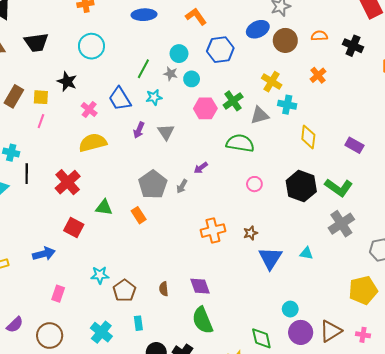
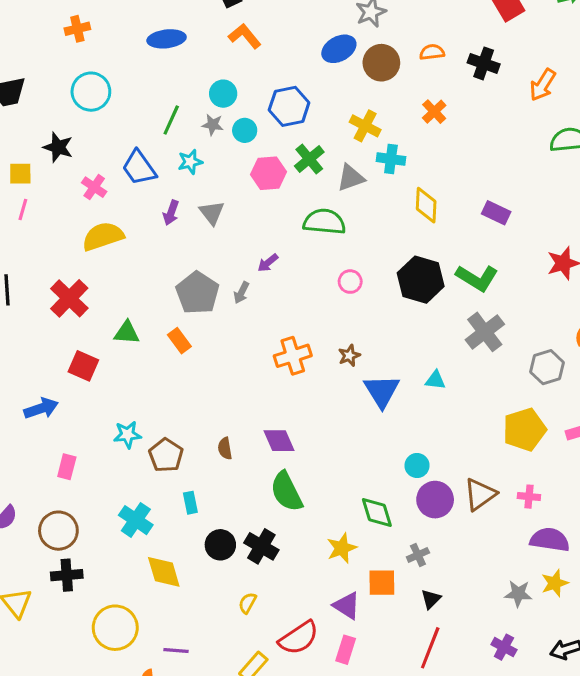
blue hexagon: (220, 50) -> (289, 106), moved

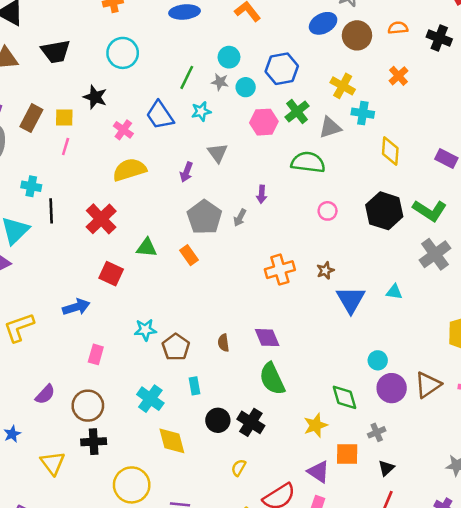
purple arrow: (171, 213) -> (186, 172), moved
purple arrow: (268, 263) -> (262, 194), turned -48

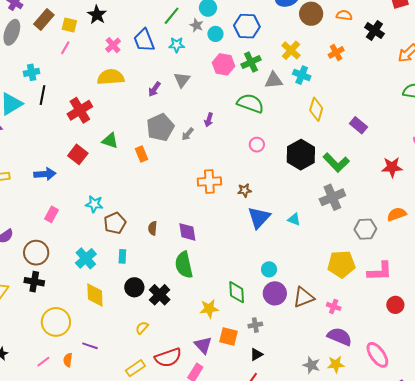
cyan cross: (31, 186) -> (32, 72), turned -35

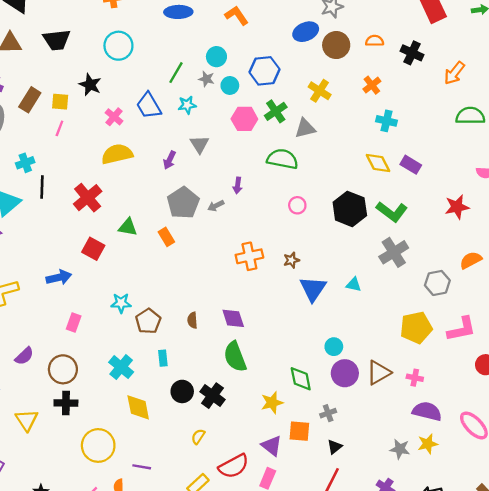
cyan cross: (302, 75) -> (387, 121), moved
yellow diamond: (316, 109) -> (378, 163), moved, turned -35
gray arrow: (188, 134) -> (216, 206), turned 32

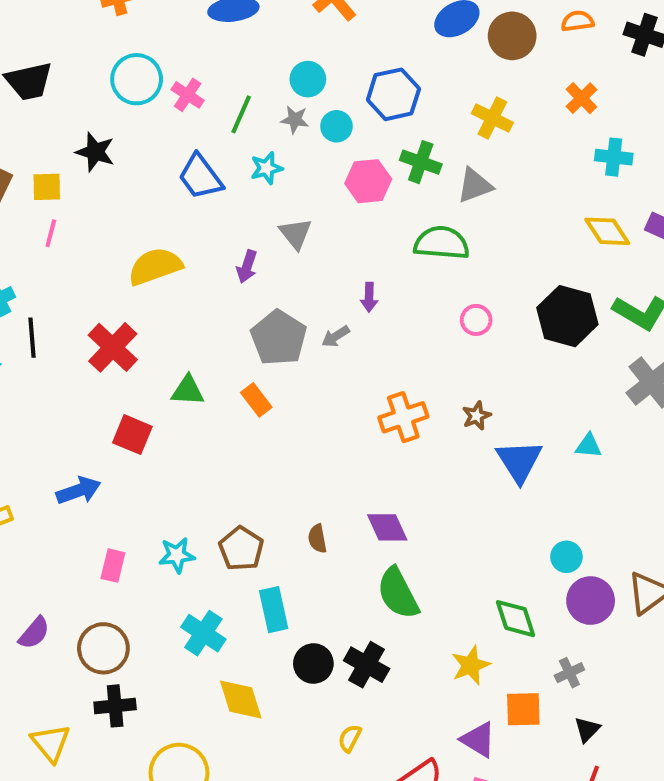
green cross: (276, 111) -> (421, 162), turned -30
pink cross: (114, 117) -> (188, 95), moved
cyan star: (121, 303) -> (177, 555), moved
cyan rectangle: (163, 358) -> (274, 610), size x1.5

